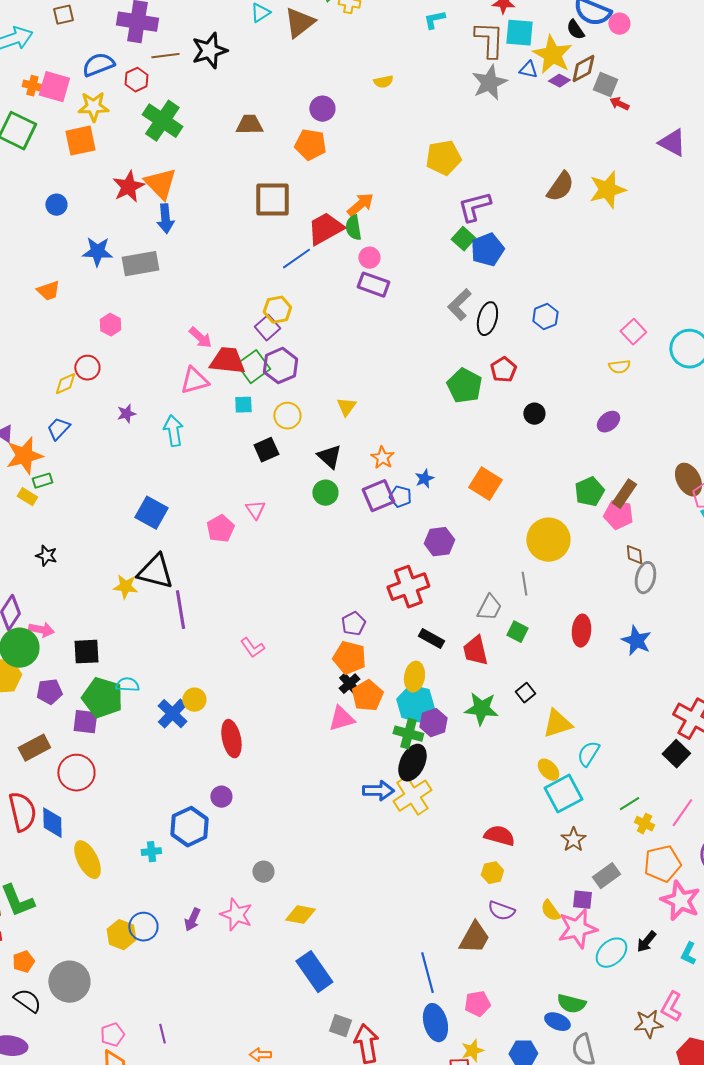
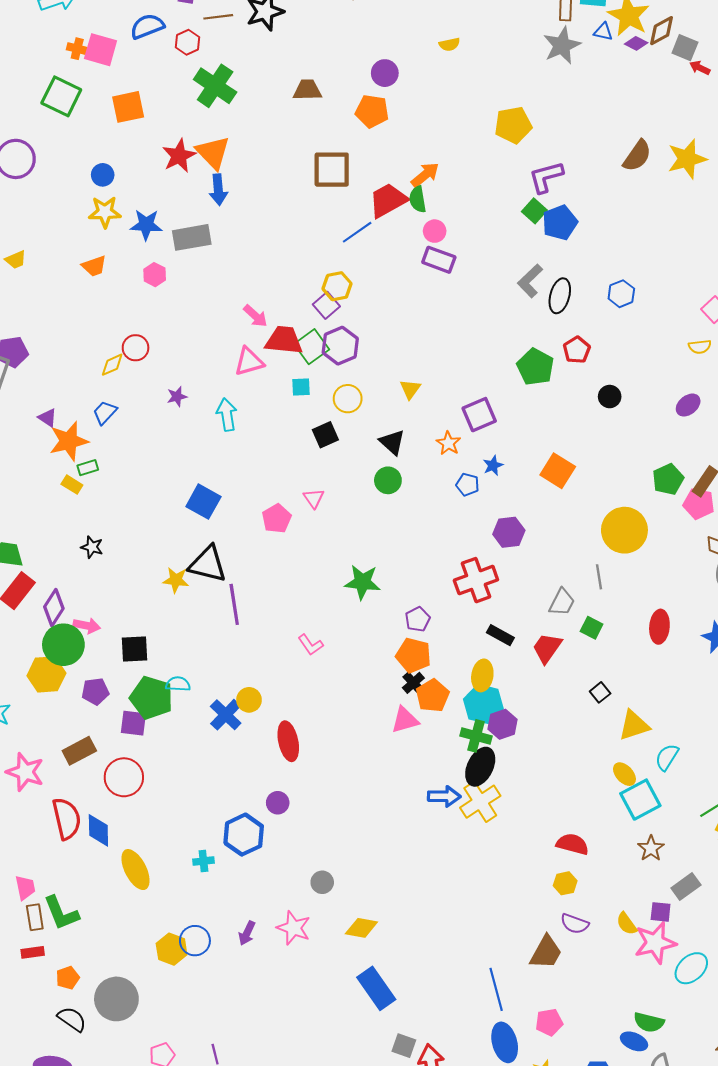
yellow star: (93, 107) -> (105, 212), moved
pink hexagon: (110, 325) -> (155, 275), moved
purple square: (378, 496) -> (479, 415), moved
red trapezoid: (475, 651) -> (547, 648), turned 48
green star: (481, 709) -> (362, 582), moved

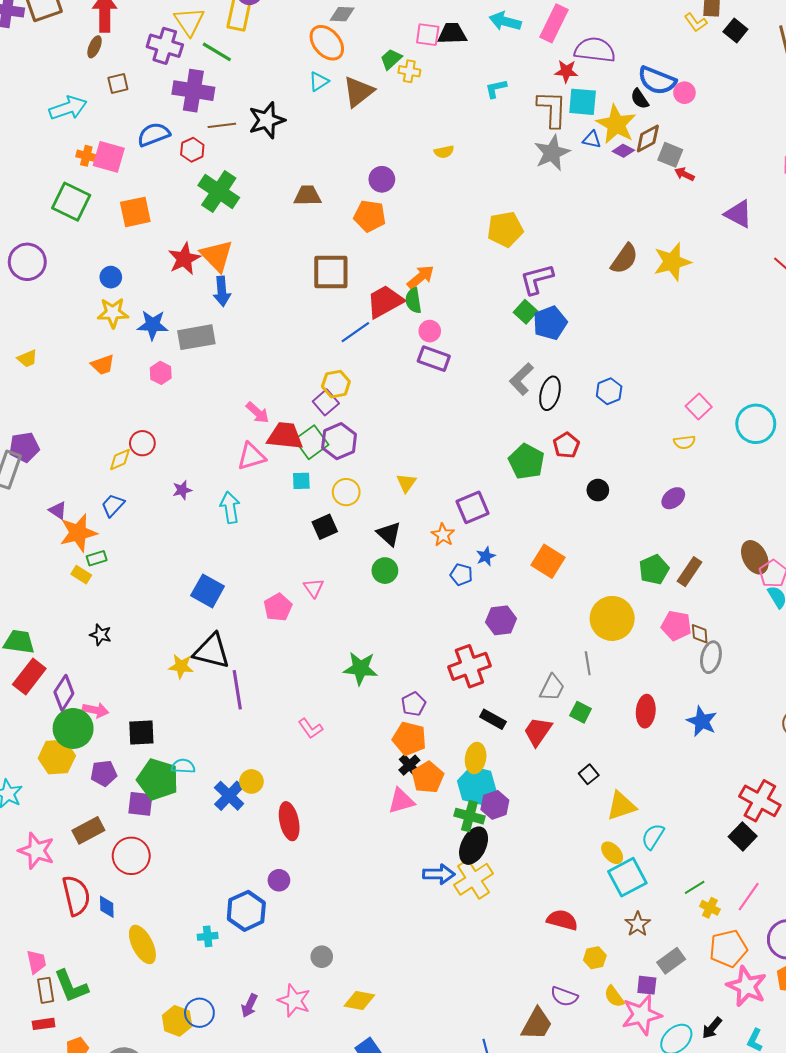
pink pentagon: (699, 504) -> (676, 626), moved
blue diamond: (98, 830) -> (107, 907), size x0.7
yellow hexagon: (565, 883) -> (595, 958), moved

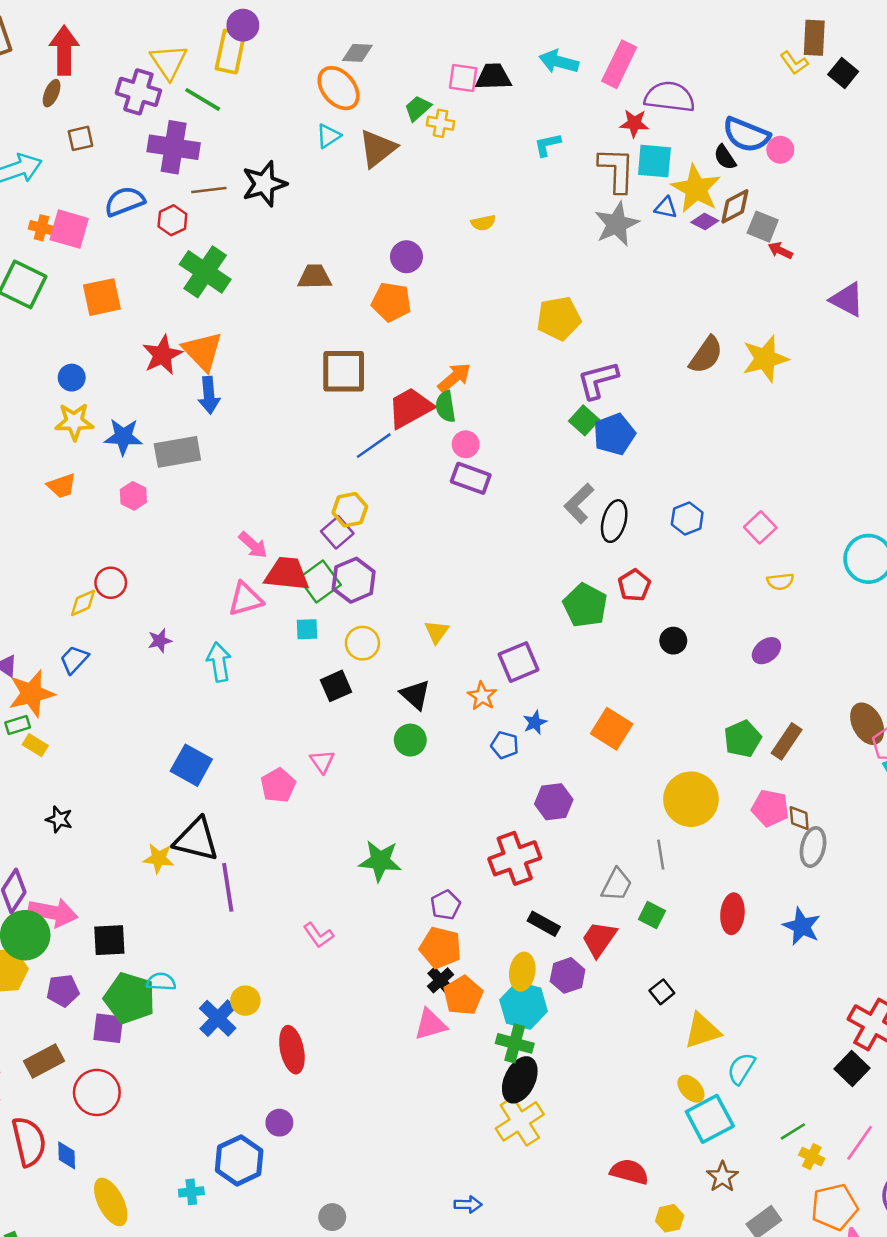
pink square: (699, 406) -> (760, 527), moved
green rectangle: (97, 558) -> (18, 725), moved
pink arrow: (96, 710) -> (53, 912), size x1.5
purple hexagon: (495, 805) -> (568, 975), moved
blue arrow: (439, 874) -> (468, 1204), moved, size x0.7

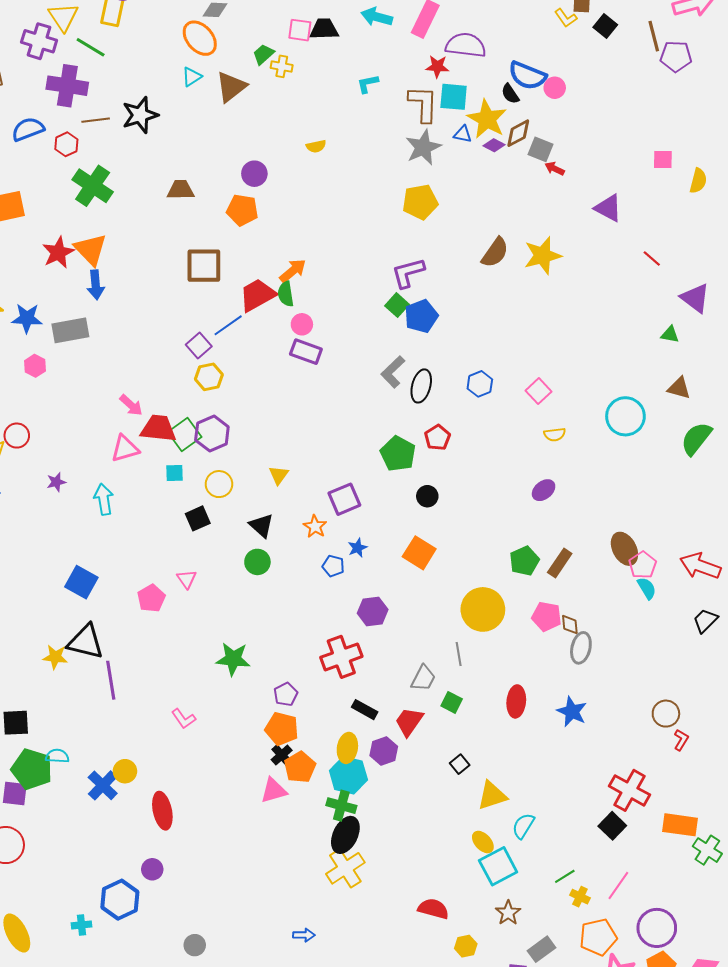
yellow pentagon: (559, 318) -> (420, 202), moved
purple square: (337, 532) -> (199, 346), moved
black circle: (673, 641) -> (427, 496), moved

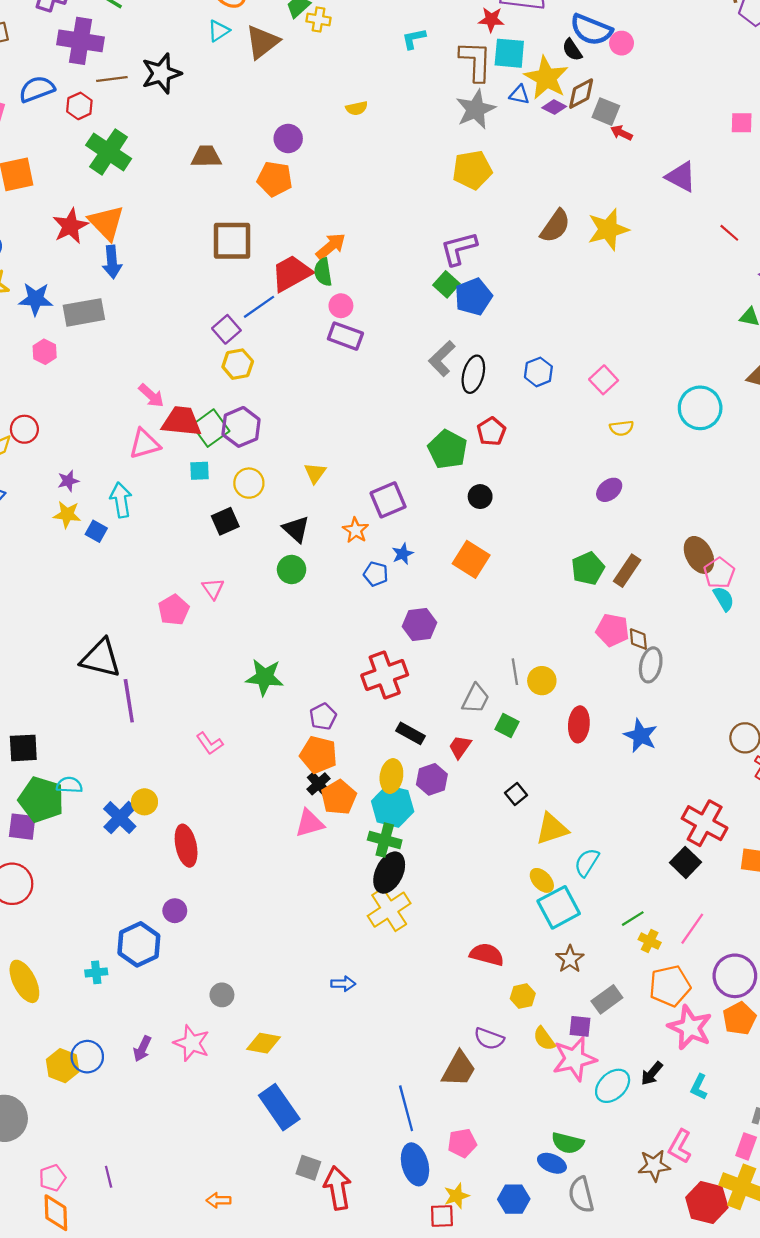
blue square: (81, 582) -> (96, 531), moved, size x0.6
yellow circle: (483, 609) -> (542, 681), moved, size x0.6
yellow star: (55, 657) -> (67, 515), moved
red trapezoid: (409, 722) -> (460, 747), size x0.7

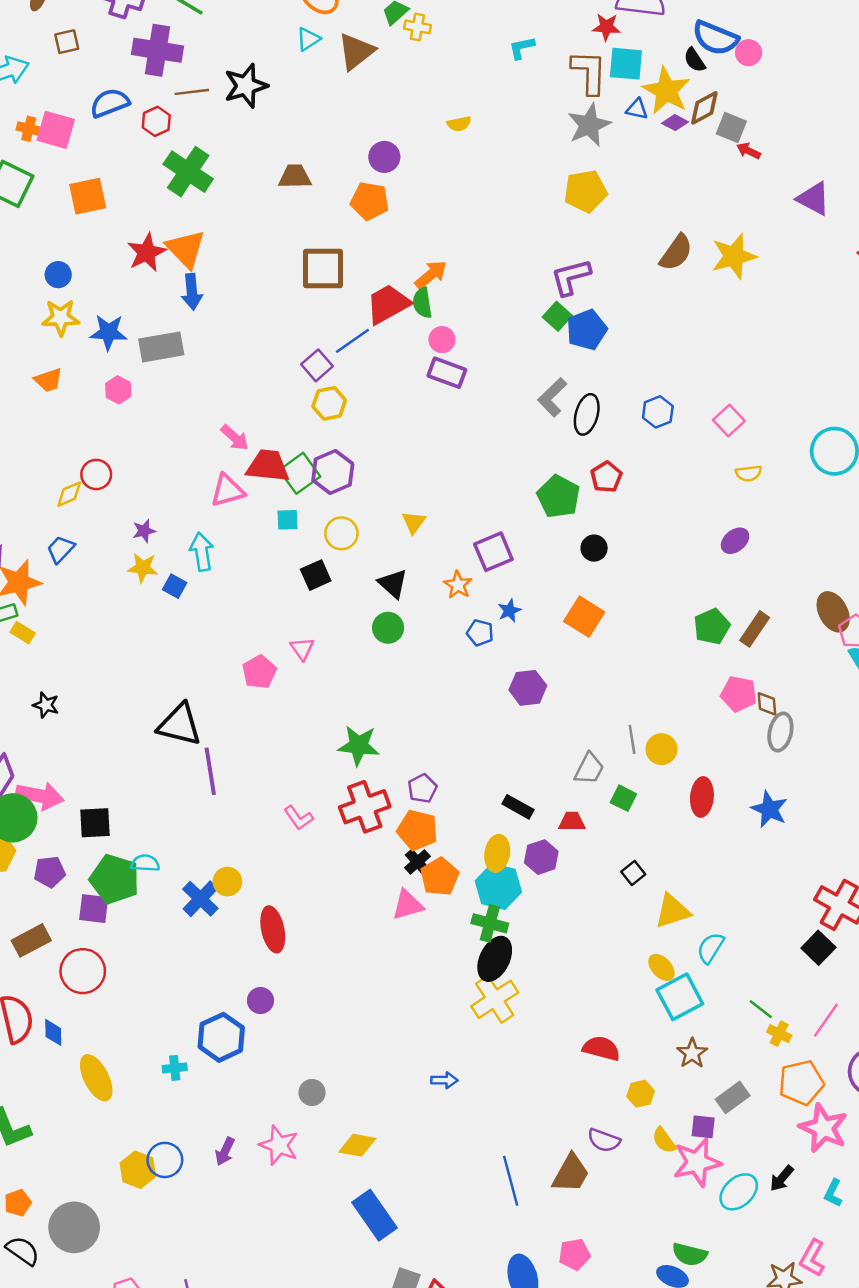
red cross: (385, 675) -> (365, 807), moved
red trapezoid: (460, 747) -> (572, 822), turned 55
green line: (633, 919) -> (761, 1009), turned 70
blue line: (406, 1108) -> (511, 1181), moved

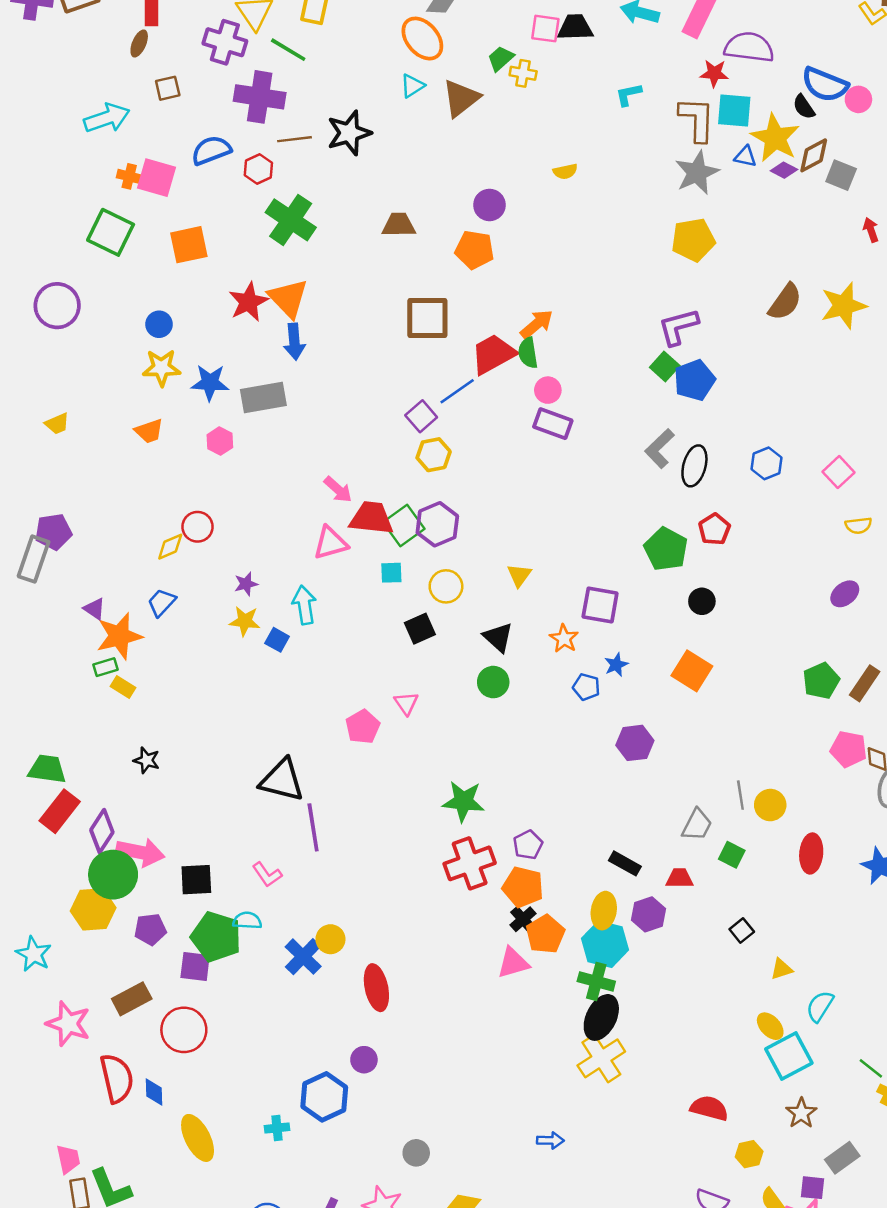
red arrow: (749, 151) -> (871, 230), moved, turned 45
purple square: (493, 552) -> (600, 605), turned 33
pink L-shape: (299, 818) -> (267, 875), moved
yellow triangle: (673, 911) -> (781, 969), size x0.6

